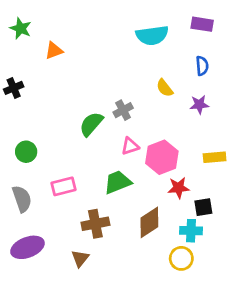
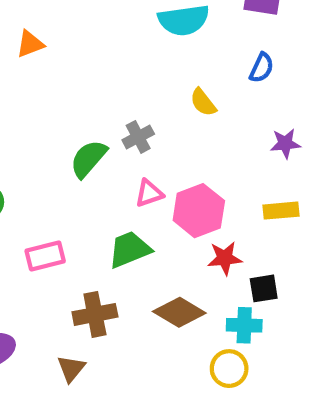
blue semicircle: (202, 66) -> (262, 68), turned 30
purple star: (199, 105) -> (285, 143), moved
brown diamond: (149, 222) -> (179, 312), turned 64

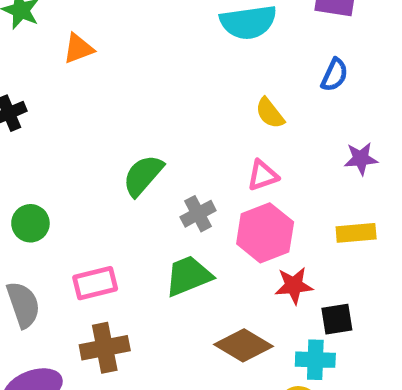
gray cross: (138, 137) -> (198, 214), moved
pink triangle: (149, 193) -> (263, 175), moved
brown cross: (95, 314) -> (105, 348), moved

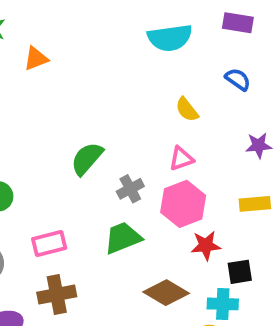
blue semicircle: (334, 75) -> (238, 79), turned -80

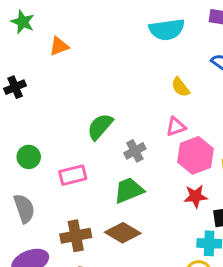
pink hexagon: (183, 204) -> (196, 155), moved
pink rectangle: (49, 244) -> (73, 175), moved
brown diamond: (166, 293) -> (123, 233), moved

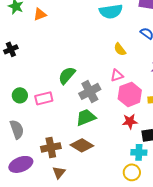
orange triangle: (59, 46) -> (40, 14), moved
gray cross: (135, 151) -> (90, 91), size x1.5
pink rectangle: (73, 175) -> (44, 98), moved

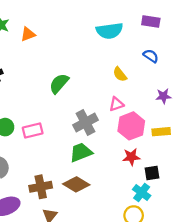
green semicircle: (67, 75) -> (59, 83), moved
cyan cross: (139, 152) -> (142, 193), turned 35

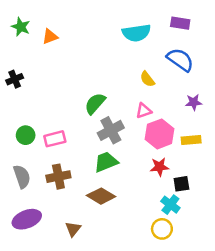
blue semicircle: (151, 56) -> (180, 60), size x1.6
green semicircle: (59, 83) -> (95, 103), moved
brown cross: (41, 187) -> (58, 177), moved

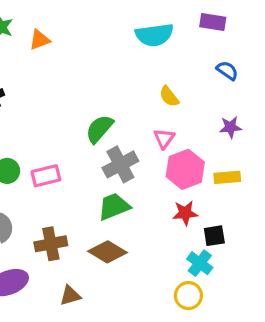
blue semicircle: (180, 60) -> (227, 71), moved, size x0.6
pink triangle: (144, 111) -> (164, 139), turned -35
brown cross: (58, 177) -> (51, 244), moved
brown triangle: (73, 229) -> (70, 296), turned 35

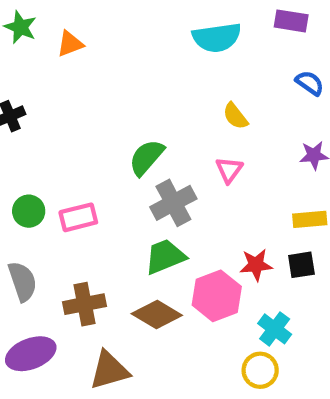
pink hexagon: (185, 169) -> (217, 296), moved
black square: (214, 236) -> (301, 265), moved
brown triangle: (70, 296) -> (109, 370), size x1.5

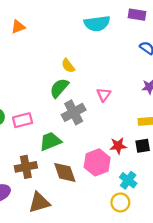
yellow semicircle: (235, 116) -> (68, 66), moved
green trapezoid: (165, 257) -> (50, 141), moved
brown diamond: (157, 314) -> (65, 172), turned 40

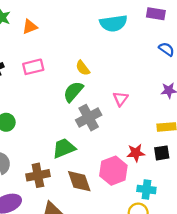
pink rectangle: (23, 120) -> (33, 67), moved
cyan cross: (128, 180) -> (146, 189), turned -30

